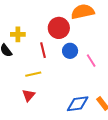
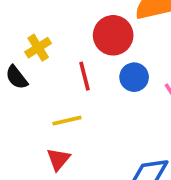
yellow cross: (18, 34) -> (38, 48), turned -32

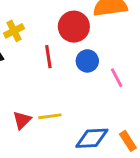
yellow line: (67, 121) -> (50, 116), moved

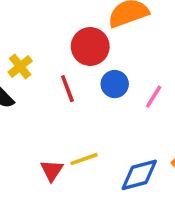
pink line: (117, 78) -> (154, 97), turned 72

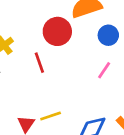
blue circle: (115, 84) -> (108, 35), moved

